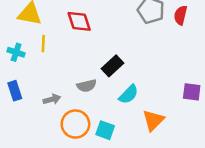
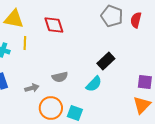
black rectangle: (113, 66) -> (106, 61), moved
orange triangle: (153, 120) -> (142, 105), moved

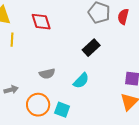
black rectangle: (106, 61) -> (91, 48), moved
gray arrow: (32, 88) -> (11, 90), moved

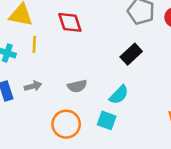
gray arrow: (11, 90) -> (33, 86), moved
cyan square: (62, 110) -> (107, 120), moved

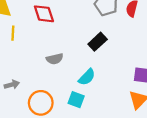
gray arrow: (33, 86) -> (12, 85), moved
gray semicircle: (77, 86) -> (55, 59), moved

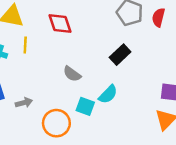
gray semicircle: (55, 59) -> (72, 74), turned 49
cyan square: (76, 100) -> (85, 106), moved

